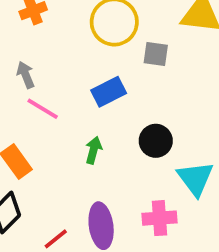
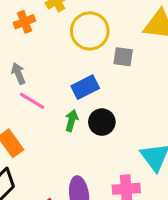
black circle: (156, 141) -> (102, 122), moved
green arrow: (94, 150) -> (72, 121), moved

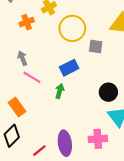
black circle: (102, 122) -> (108, 92), moved

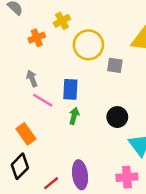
blue rectangle: (69, 68) -> (70, 89), moved, turned -60
black circle: (108, 92) -> (117, 117), moved
pink cross: (98, 139) -> (127, 177), moved

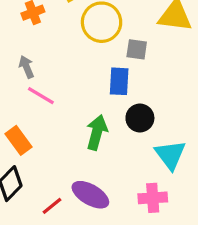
blue rectangle: (70, 89) -> (119, 81), moved
green arrow: (74, 116) -> (97, 132), moved, size x1.5
purple ellipse: (80, 175) -> (90, 195), turned -52

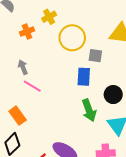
black circle: (140, 118) -> (113, 95), moved
green arrow: (97, 132) -> (89, 110), moved, turned 145

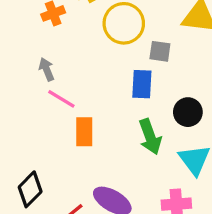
orange rectangle: (18, 116) -> (84, 132), moved, turned 36

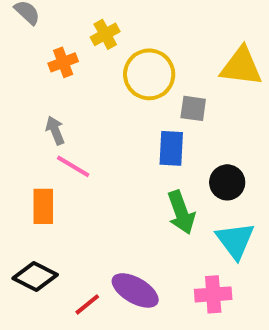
orange rectangle: (84, 132) -> (43, 206), moved
black diamond: (30, 189) -> (35, 276), turned 72

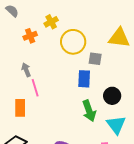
pink line: (73, 166) -> (35, 88), turned 42

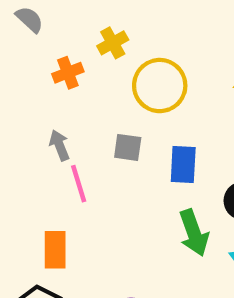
gray square: (95, 59) -> (128, 147), moved
orange rectangle: (20, 108) -> (55, 250), moved

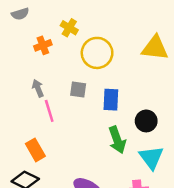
gray semicircle: (30, 19) -> (20, 14), turned 120
yellow cross: (113, 43) -> (69, 28), turned -30
orange rectangle: (55, 250) -> (35, 150), turned -30

